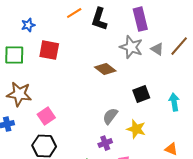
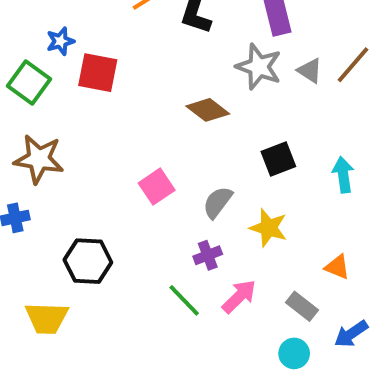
blue star: (28, 25) -> (60, 41), moved
green square: (14, 55) -> (29, 82), turned 35
pink square: (46, 116) -> (157, 187), moved

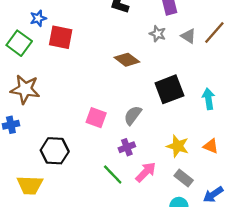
gray star: (259, 67) -> (158, 34), size x0.6
black square: (278, 159) -> (169, 89), size x1.4
pink square: (157, 187) -> (96, 118), moved, turned -36
yellow star: (269, 228) -> (178, 146), moved
orange triangle: (337, 267) -> (211, 146), moved

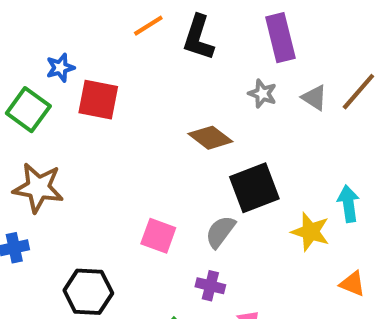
black square: (169, 89) -> (254, 188), moved
yellow star: (178, 146) -> (310, 232), moved
purple cross: (127, 147) -> (210, 286), turned 35

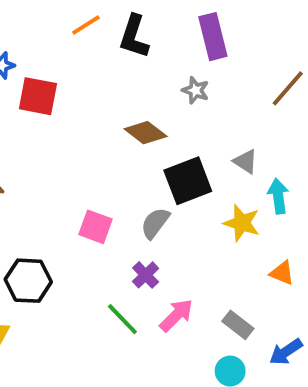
gray triangle: (314, 98) -> (246, 161), moved
purple cross: (210, 286) -> (146, 275), turned 32

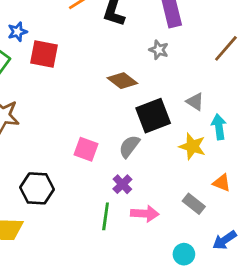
pink arrow: (176, 315) -> (145, 214), turned 48
green line: (122, 319) -> (106, 216), turned 52
gray rectangle: (238, 325) -> (194, 204), moved

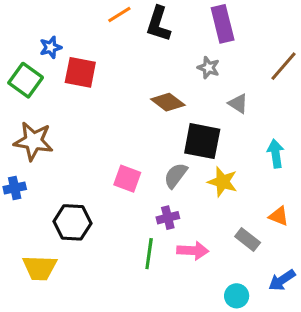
gray triangle: (195, 102) -> (238, 104), moved
black square: (153, 116) -> (202, 141), turned 32
yellow star: (192, 146) -> (223, 182), moved
purple cross: (122, 184) -> (168, 218), turned 30

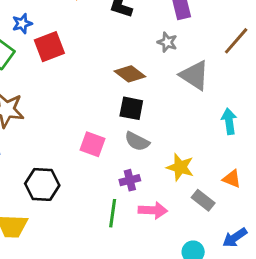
red square: (80, 72) -> (49, 47), turned -32
gray triangle: (238, 104) -> (195, 75), size x1.6
black square: (202, 141) -> (131, 108), moved, size x0.7
gray semicircle: (176, 175) -> (137, 141), turned -100
yellow star: (223, 182) -> (180, 167), moved

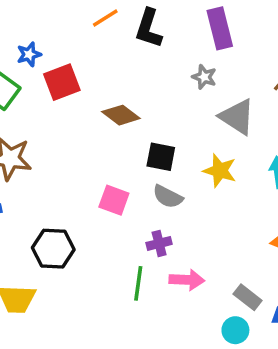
brown diamond: (130, 74) -> (121, 115), moved
yellow star: (180, 167) -> (220, 171), moved
gray rectangle: (203, 200) -> (248, 297), moved

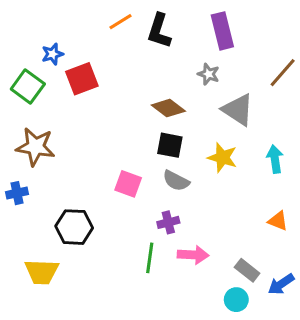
brown diamond: (121, 115) -> (168, 108), moved

